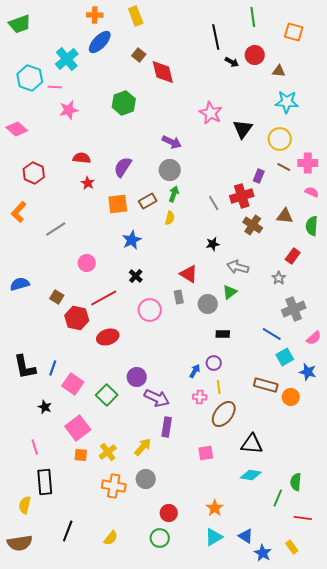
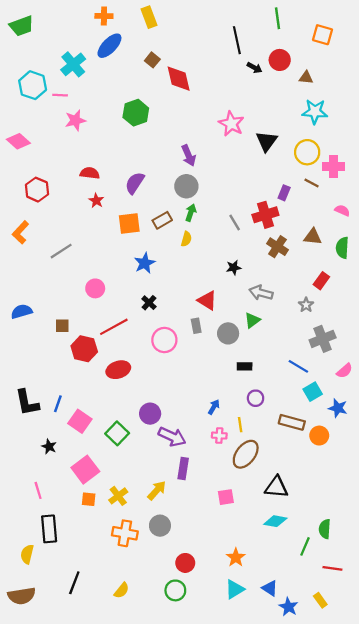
purple arrow: (172, 142) -> (189, 156), turned 42
pink cross: (308, 163) -> (334, 166), moved
brown square: (57, 297) -> (62, 326), turned -32
purple circle: (214, 363) -> (256, 398), moved

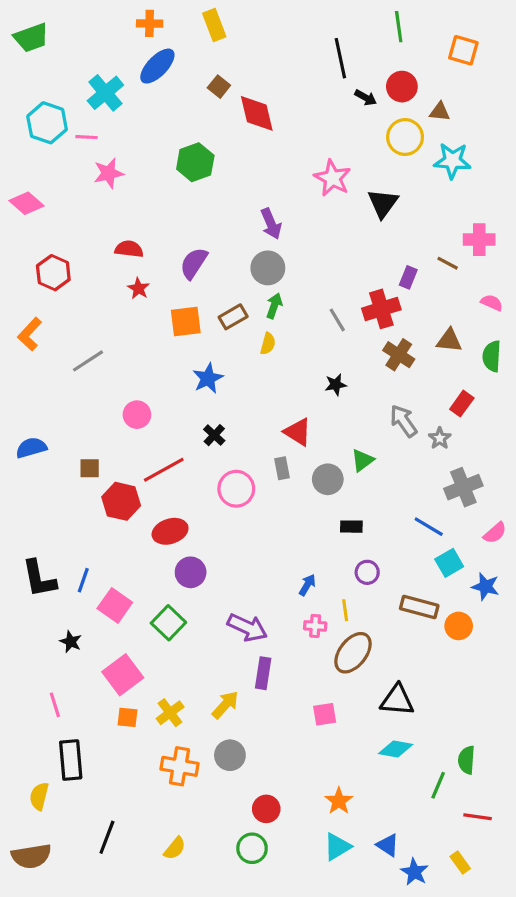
yellow circle: (307, 152) -> (405, 137), moved
gray arrow: (261, 293) -> (403, 421), moved, turned 40
purple circle: (150, 414) -> (191, 572), moved

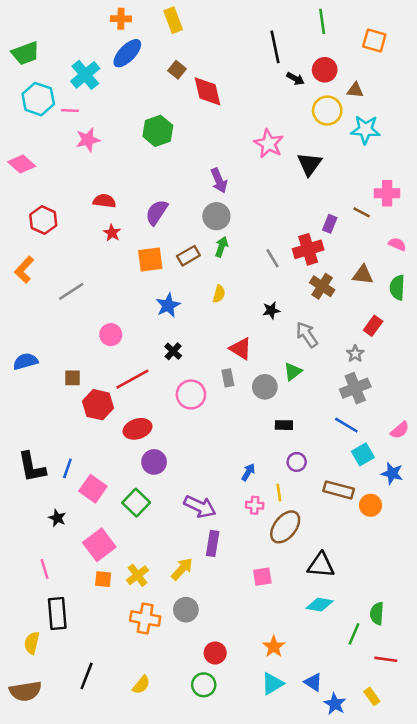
green trapezoid: (31, 38) -> (25, 53), moved
yellow semicircle: (268, 344) -> (219, 294), moved
gray arrow: (403, 421) -> (307, 335), moved
gray cross: (463, 487) -> (355, 388), moved

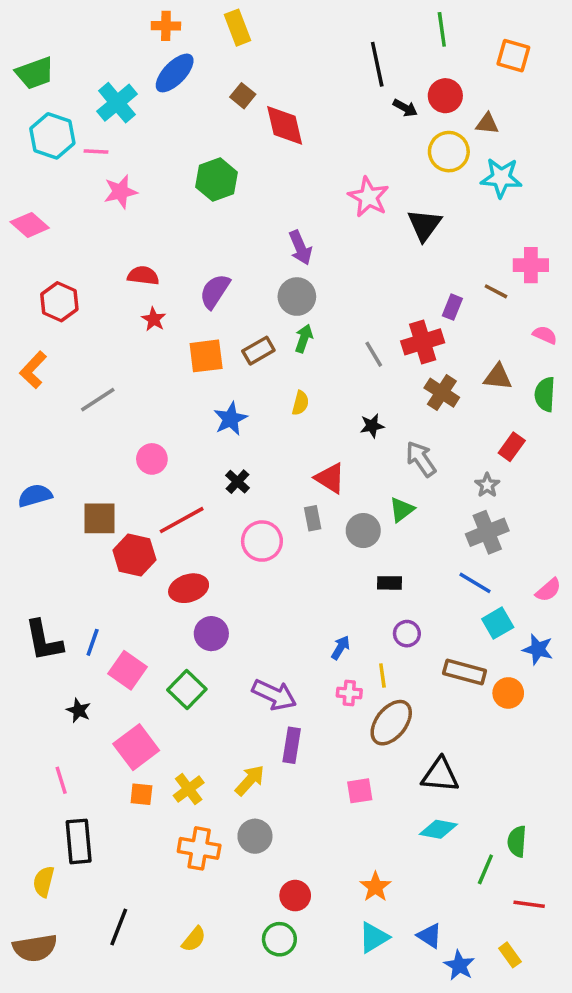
brown square: (73, 378) -> (100, 518), size x1.5

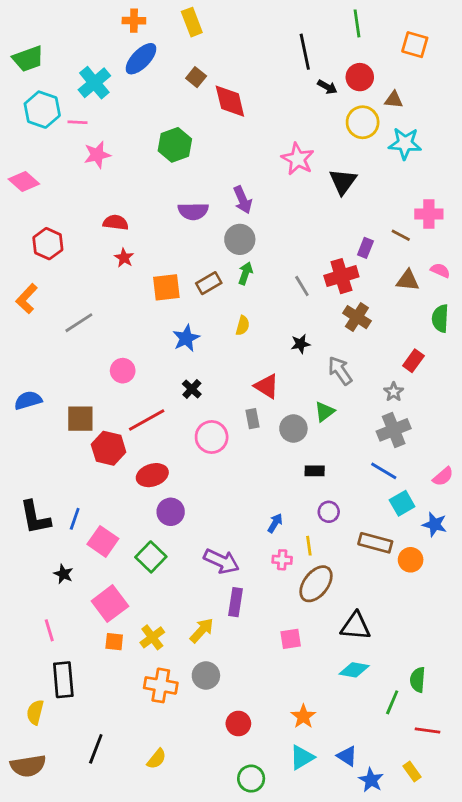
purple semicircle: (215, 291) -> (193, 211), moved, turned -124
brown triangle: (498, 377) -> (408, 280), moved
green circle: (279, 939) -> (251, 779), moved

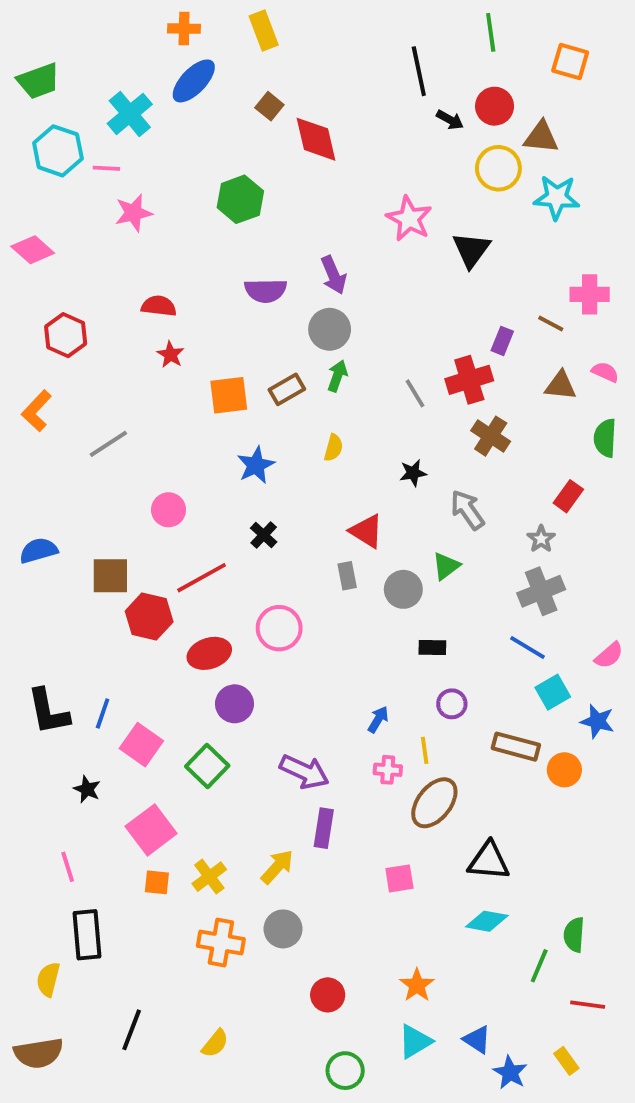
brown triangle: (394, 100) -> (541, 137), size x1.4
pink circle: (212, 437) -> (279, 628), moved

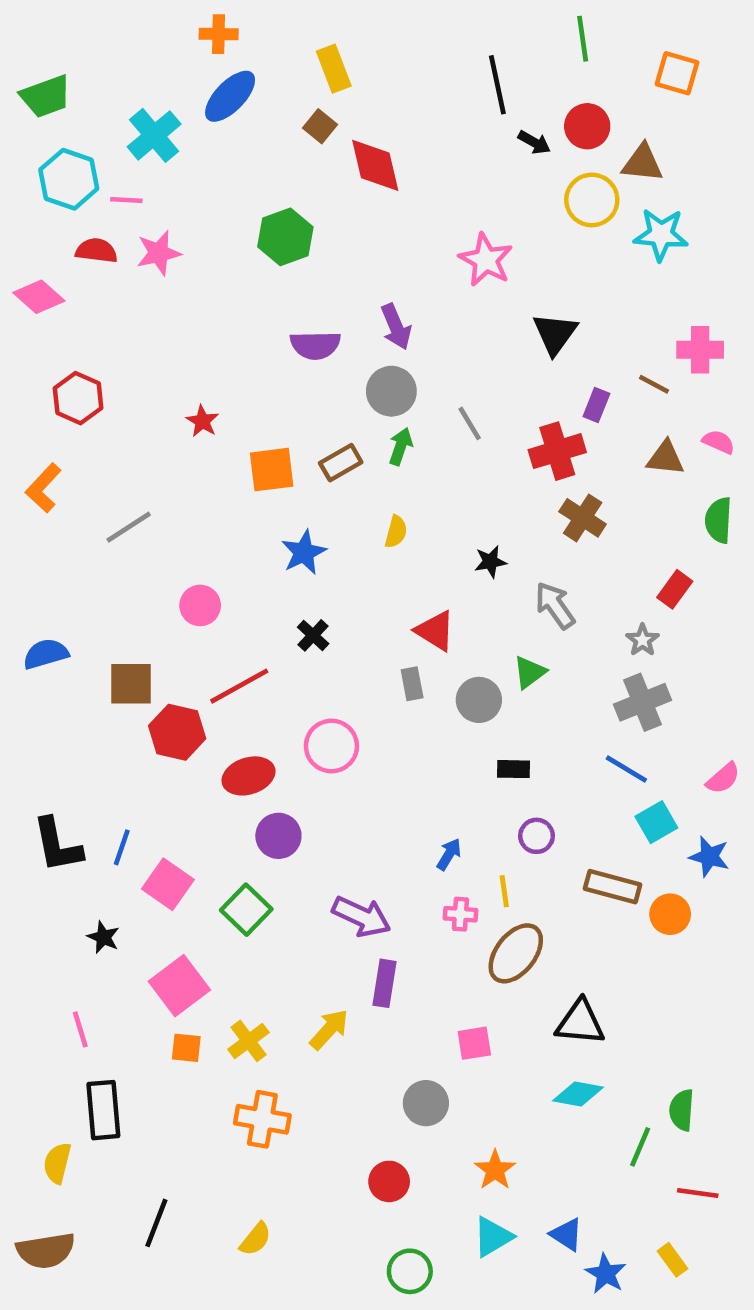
yellow rectangle: (264, 30) -> (334, 69), moved
black triangle: (471, 250) -> (555, 334), moved
red semicircle: (159, 306) -> (96, 251), moved
gray line: (415, 393) -> (470, 423), moved
gray circle: (283, 929) -> (426, 1103), moved

